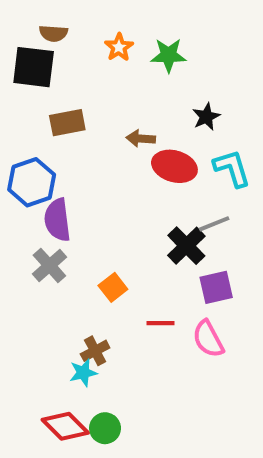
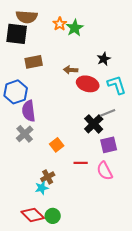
brown semicircle: (53, 33) -> (27, 17), size x1.5
green star: (169, 55) -> (75, 28), moved, turned -30

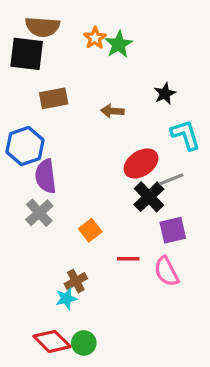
red ellipse: (88, 84) -> (141, 163), moved, turned -50

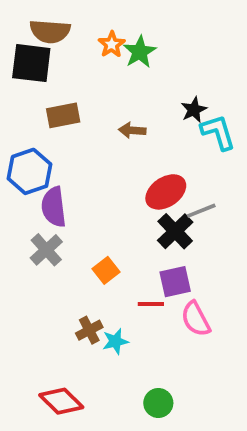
cyan L-shape: (185, 135) -> (218, 132), moved
purple square: (173, 230) -> (175, 282), moved
cyan star: (66, 299) -> (115, 341), moved
green circle: (84, 343) -> (158, 403), moved

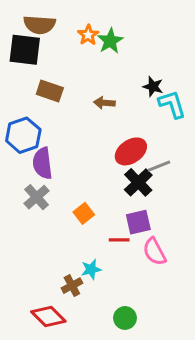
black star: (194, 110) -> (153, 87), turned -30
brown rectangle: (63, 115) -> (50, 91), turned 30
brown cross: (89, 330) -> (72, 286), moved

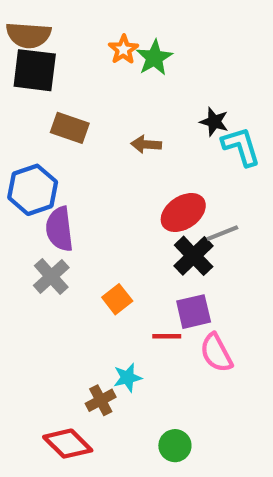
brown semicircle: (39, 25) -> (28, 35), moved

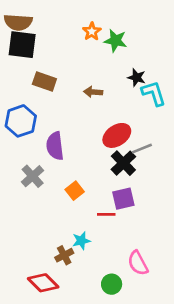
orange star: (123, 50) -> (92, 31), moved
green star: (154, 58) -> (115, 41), moved, turned -30
purple semicircle: (59, 229) -> (55, 146), moved
pink semicircle: (216, 353) -> (138, 263), moved

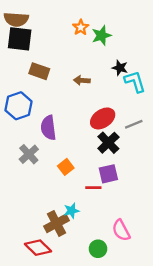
green star: (115, 41) -> (101, 35), turned -30
gray line: (142, 149) -> (134, 124), moved
brown cross: (64, 255) -> (56, 223), size x1.5

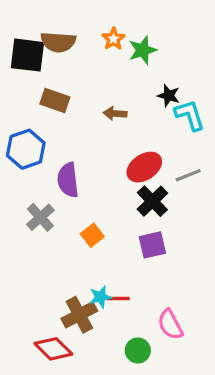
brown semicircle: (16, 19) -> (58, 42), moved
red line: (93, 188) -> (118, 299), moved

